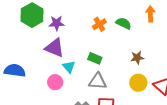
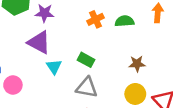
green semicircle: (124, 23) -> (125, 21), turned -35
pink circle: (55, 82) -> (13, 85), moved

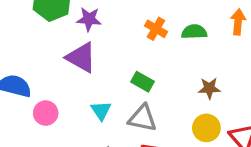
orange cross: (95, 19) -> (156, 29), turned -35
cyan triangle: (54, 67) -> (101, 111), moved

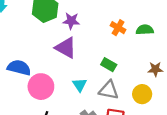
pink circle: (46, 113) -> (41, 87), size x1.5
yellow circle: (206, 128) -> (142, 94), moved

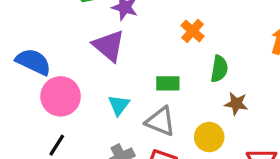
green semicircle: (145, 30) -> (219, 69), moved, turned 91
green rectangle: (109, 65) -> (168, 83), turned -40

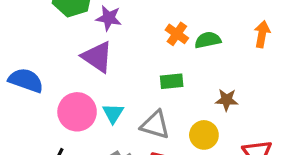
green semicircle: (219, 69) -> (208, 40), moved, turned -105
green rectangle: (168, 83) -> (172, 81), moved
pink circle: (61, 96) -> (77, 112), moved

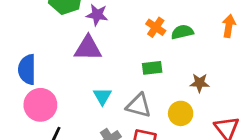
purple triangle: (97, 57) -> (88, 48), turned -32
blue semicircle: (26, 80) -> (27, 69), turned -108
pink circle: (77, 112) -> (40, 105), moved

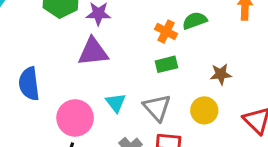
orange cross: (156, 27) -> (166, 31), moved
pink circle: (40, 105) -> (75, 118), moved
gray triangle: (139, 105) -> (157, 108), turned 40

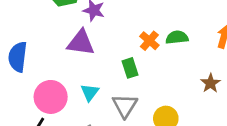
green rectangle: (166, 64) -> (130, 68), moved, turned 72
brown star: (221, 74) -> (210, 83), moved, turned 30

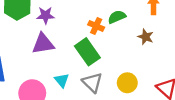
green rectangle: (130, 68) -> (87, 52), size x1.6
brown star: (210, 83) -> (146, 37), moved

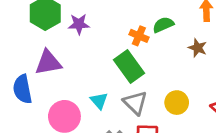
purple triangle: (43, 44) -> (48, 63), moved

